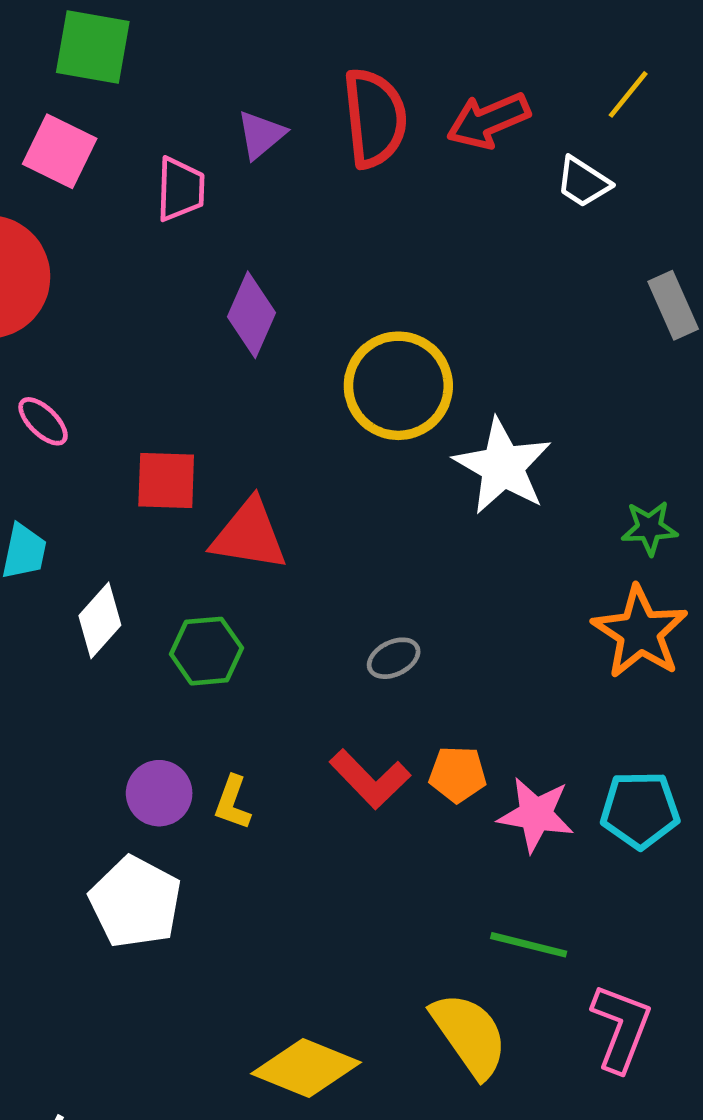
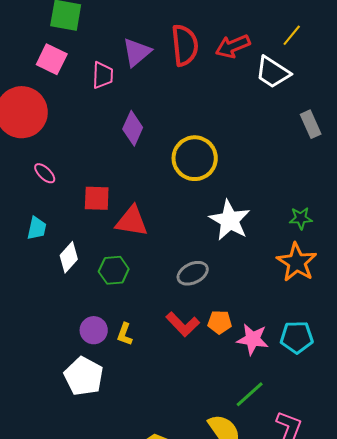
purple triangle: (261, 135) -> (137, 52), size x1.4
white trapezoid: (583, 182) -> (273, 72), size x1.5
white star: (503, 466) -> (230, 220), moved
gray ellipse: (394, 658) -> (193, 273), size x1.4
green line: (529, 945) -> (250, 394), turned -56

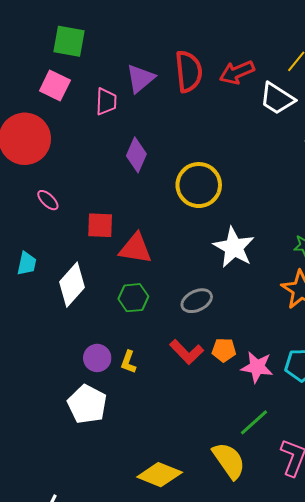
cyan trapezoid: (37, 228) -> (27, 263), moved
white diamond: (69, 257) -> (72, 285), size x1.4
green hexagon: (114, 270) -> (133, 298), moved

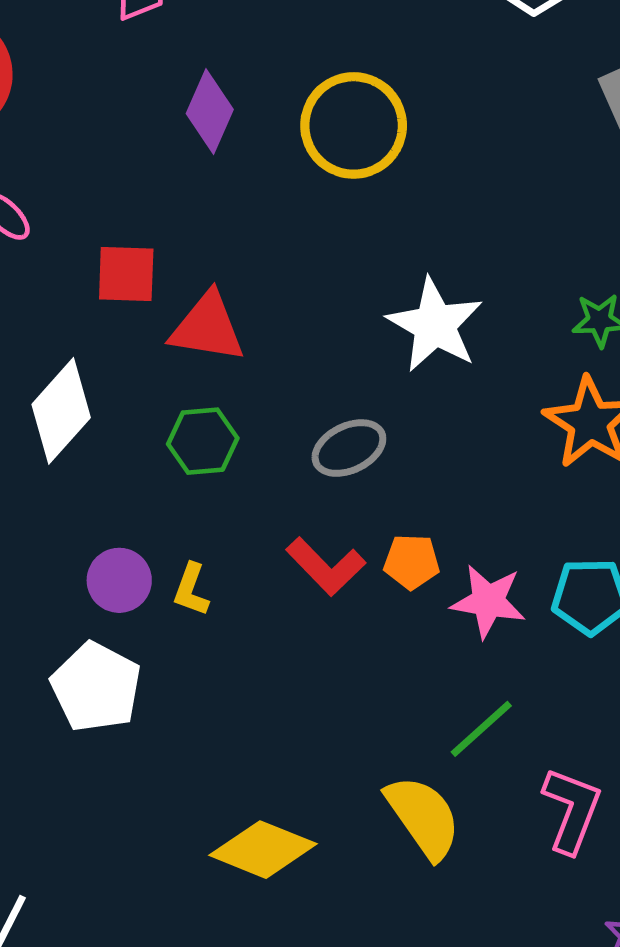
yellow circle: (199, 185) -> (354, 125), moved

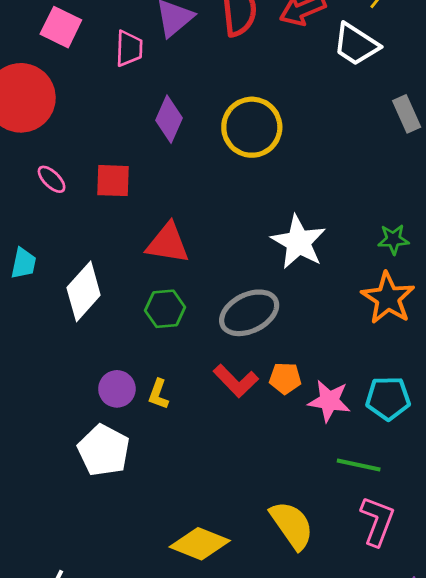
red square: (126, 274) -> (113, 181), moved
gray ellipse: (349, 448) -> (249, 313), size x1.4
green line: (481, 729) -> (359, 465), moved, turned 54

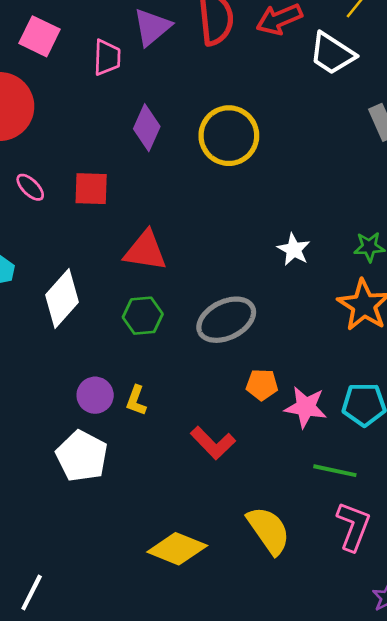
white star: (299, 242) -> (294, 250), moved, size x0.6
red L-shape: (236, 381) -> (213, 443), moved

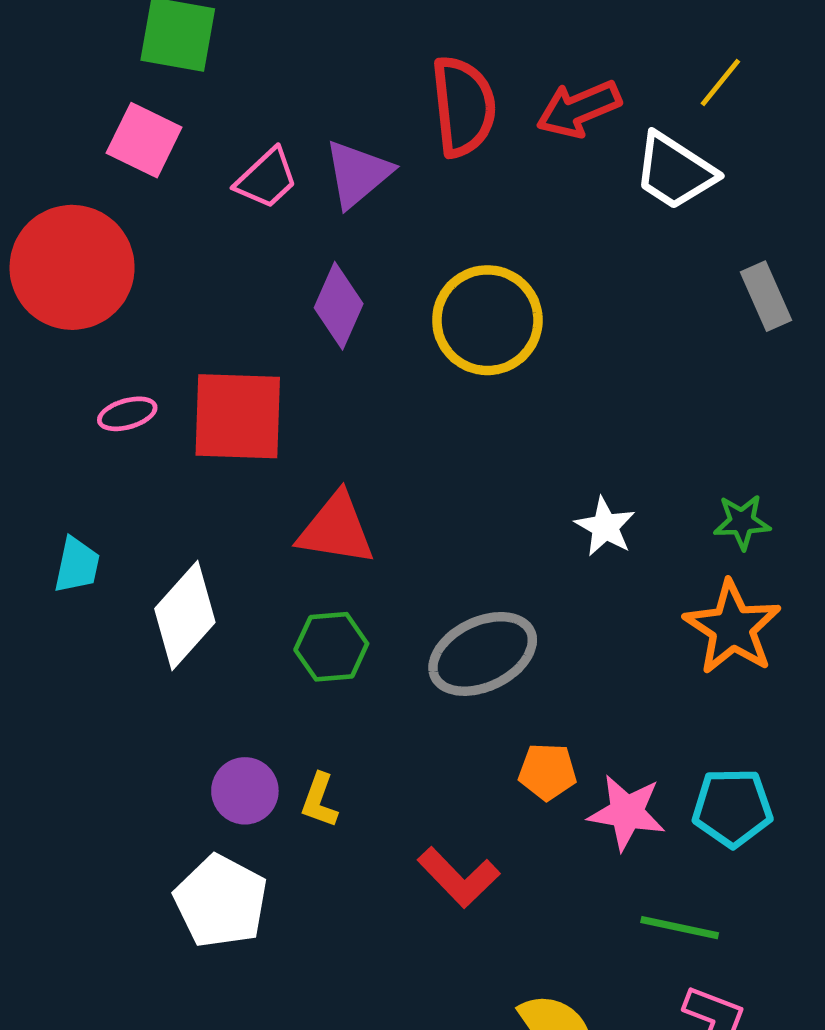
purple triangle: (152, 27) -> (358, 174), moved
pink trapezoid: (107, 57) -> (267, 179), turned 45
pink ellipse: (30, 187) -> (127, 414), turned -60
red square: (91, 189) -> (238, 416), size x1.5

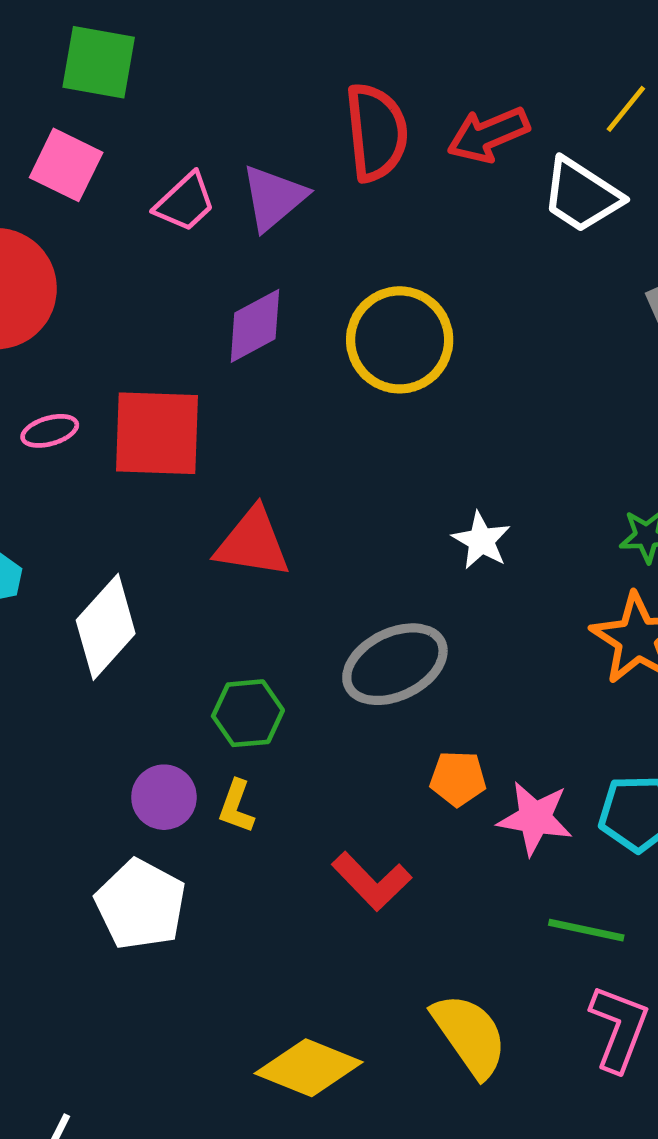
purple diamond: (339, 306) -> (255, 326), turned 38
white star: (605, 527) -> (481, 541), moved
green hexagon: (331, 647) -> (248, 713), moved

